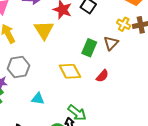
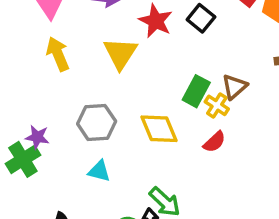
yellow cross: (124, 24) -> (217, 105), moved
gray hexagon: (18, 67) -> (97, 122), moved

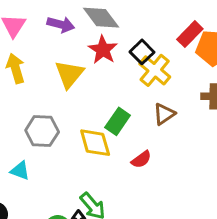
green rectangle: (196, 91) -> (118, 121), moved
yellow cross: (217, 105) -> (155, 70), moved, size x1.5
cyan triangle: (99, 171) -> (20, 171), moved

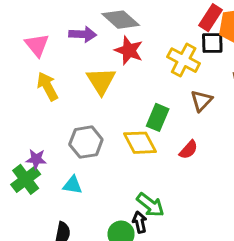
black square: (142, 52) -> (212, 43), moved, turned -35

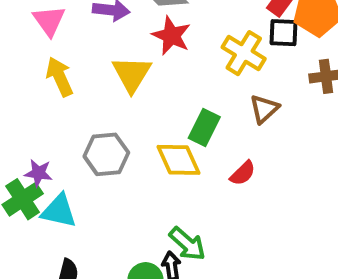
cyan triangle: (72, 185) -> (59, 211), moved, size x1.4

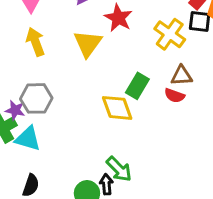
brown triangle: (264, 109) -> (182, 76), turned 35
gray hexagon: (106, 154) -> (36, 98), moved
red semicircle: (243, 173) -> (175, 96), moved, turned 60

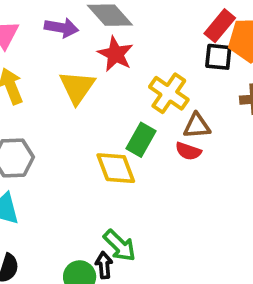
yellow cross: (170, 34) -> (169, 93), moved

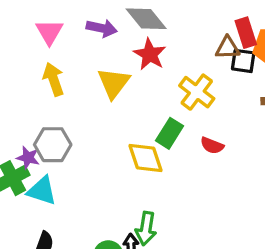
red rectangle: (220, 26) -> (246, 33), turned -60
brown triangle: (197, 126) -> (228, 48), moved
green arrow: (120, 246) -> (146, 229), turned 52

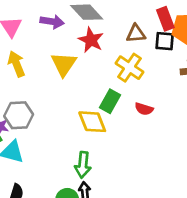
brown triangle: (228, 48) -> (136, 34), moved
green arrow: (146, 229) -> (83, 165), moved

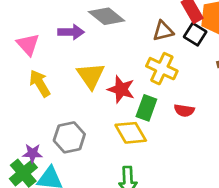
red star: (91, 40) -> (121, 89), moved
black square: (165, 41) -> (195, 34), turned 36
gray hexagon: (19, 115) -> (69, 137), moved

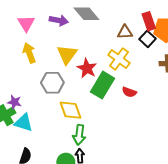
green rectangle: (146, 108) -> (103, 85), size x1.4
yellow diamond: (131, 133) -> (70, 110), moved
gray hexagon: (69, 137) -> (52, 83), moved

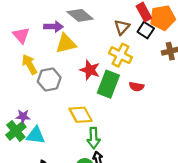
brown triangle: (125, 32) -> (122, 27), turned -35
yellow triangle: (67, 54) -> (66, 44), moved, turned 50
gray hexagon: (52, 83) -> (49, 79), moved

